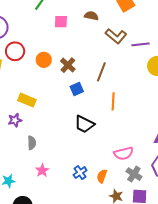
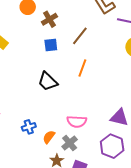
gray cross: (134, 174) -> (70, 143), moved

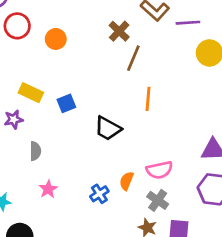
brown cross: (49, 19) -> (119, 31), moved
blue square: (51, 45) -> (66, 103), moved
orange semicircle: (49, 137) -> (127, 181), moved

